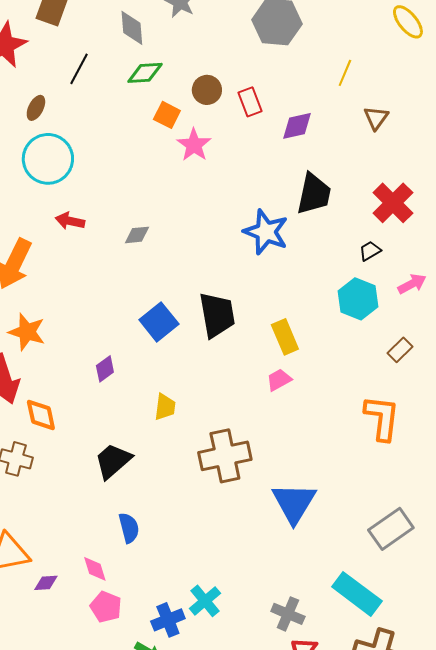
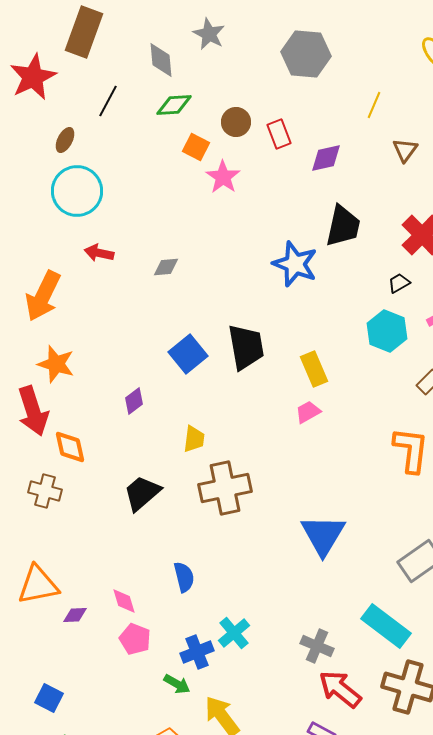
brown cross: (225, 456) -> (225, 488), moved
blue semicircle: (129, 528) -> (184, 577), moved

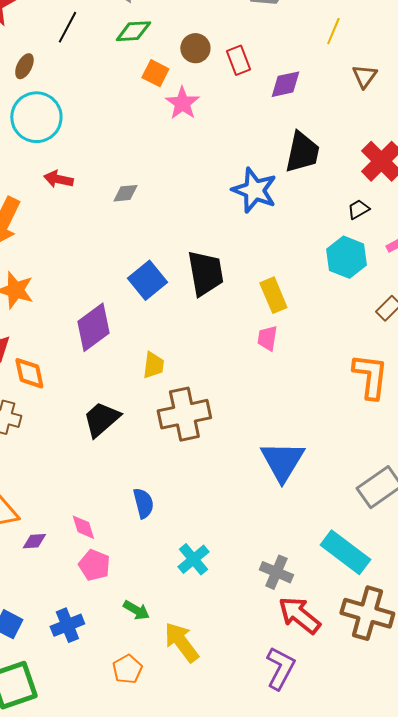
purple diamond: (134, 401) -> (93, 327), size x1.8
pink trapezoid: (308, 412) -> (267, 338), turned -52
blue cross: (197, 652) -> (67, 625), moved

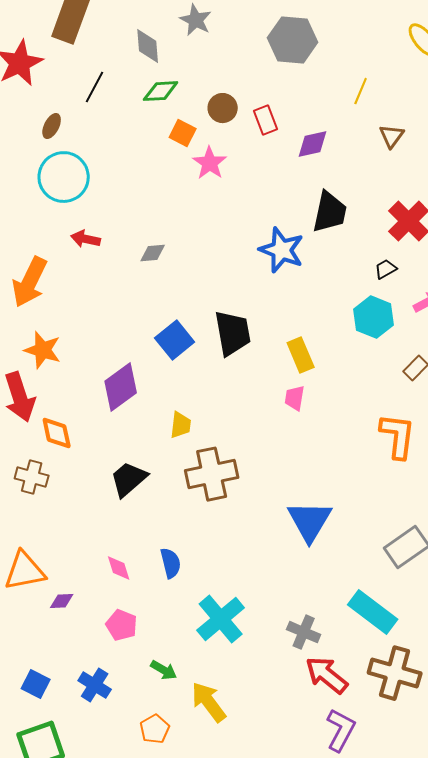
pink diamond: (83, 527) -> (119, 568), moved
cyan cross: (193, 559) -> (221, 619), size x1.5
blue cross: (67, 625) -> (95, 685), turned -36
purple L-shape: (280, 668) -> (341, 730), moved

